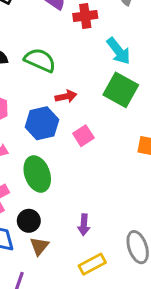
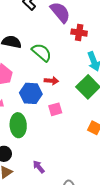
purple arrow: (84, 225) -> (39, 167), turned 120

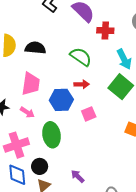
green semicircle: (42, 52) -> (81, 57), moved

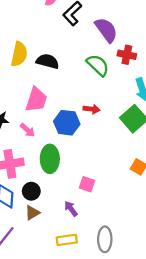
green semicircle: (81, 57) -> (98, 65), moved
pink square: (89, 114) -> (87, 184), moved, turned 32

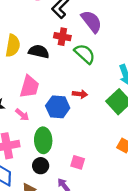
red cross: (127, 55) -> (62, 37), moved
black circle: (31, 191) -> (41, 166), moved

